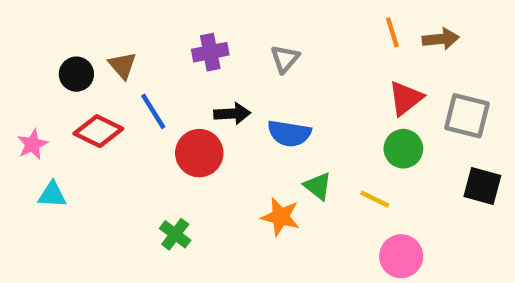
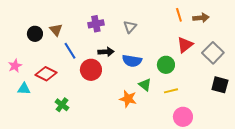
gray square: (467, 116) -> (213, 53), turned 30
red diamond: (98, 131) -> (46, 74), moved
green circle: (403, 149) -> (166, 65), moved
yellow line: (375, 199) -> (171, 91), turned -40
green cross: (175, 234) -> (62, 105), moved

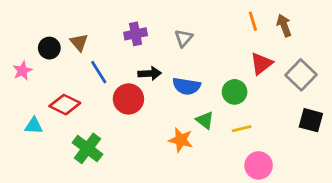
brown arrow: (201, 18) -> (284, 25), turned -105
pink star: (15, 66) -> (22, 71), moved
green cross: (62, 105) -> (87, 148), size x1.5

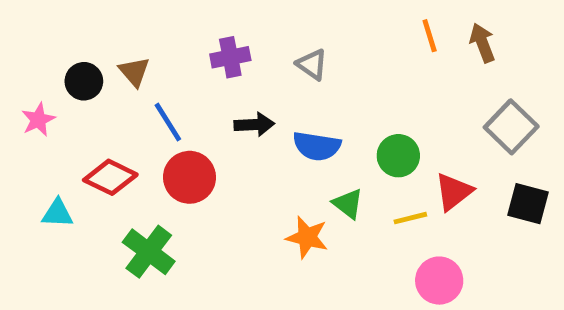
gray triangle: (184, 38) -> (312, 64), turned -36
red triangle: (261, 64) -> (454, 192), moved
red circle: (128, 99) -> (190, 177), moved

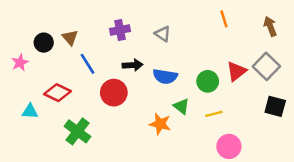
brown arrow: (482, 43) -> (270, 26), moved
red circle: (190, 177) -> (114, 93), moved
red triangle: (454, 192) -> (236, 71), moved

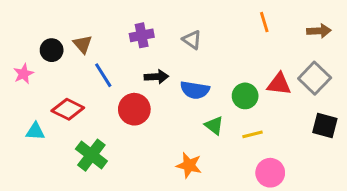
brown arrow: (270, 26) -> (319, 31), turned 108
red triangle: (236, 71) -> (279, 84), turned 45
orange star: (160, 124) -> (189, 165), moved

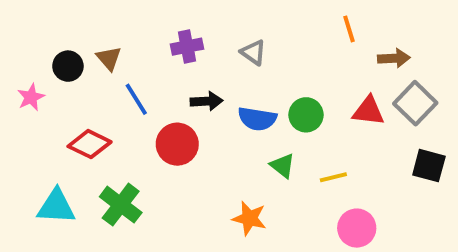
brown arrow: (319, 31) -> (394, 58), moved
green circle: (245, 96) -> (306, 115), moved
cyan triangle: (35, 131) -> (56, 207), moved, size x1.5

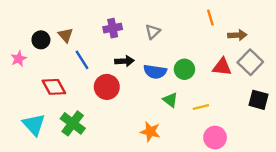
gray triangle: (253, 52) -> (153, 32), turned 42
red diamond: (89, 144) -> (54, 87), turned 35
cyan triangle: (56, 207) -> (34, 125), turned 45

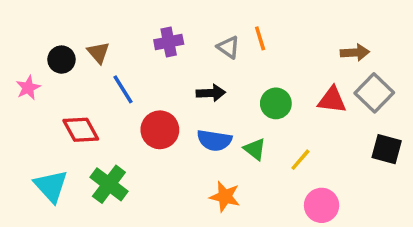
orange line: (210, 18) -> (260, 38), moved
gray triangle: (153, 32) -> (228, 47), turned -42
black arrow: (124, 61) -> (211, 93), moved
blue semicircle: (155, 72) -> (214, 140), moved
yellow line: (201, 107) -> (300, 160), turned -35

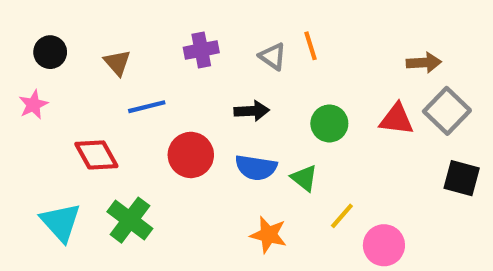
black circle: (61, 60) -> (50, 52), moved
blue line: (123, 89) -> (147, 107), turned -72
yellow line: (300, 160) -> (342, 216), moved

